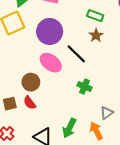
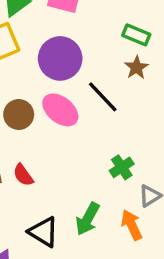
brown circle: (31, 82) -> (19, 115), moved
green cross: (84, 87) -> (122, 167), moved, turned 32

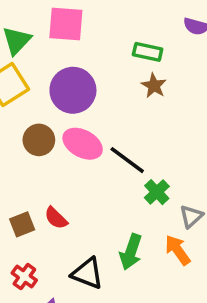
black line: (103, 97) -> (127, 160), moved
brown circle: (19, 115) -> (39, 140), moved

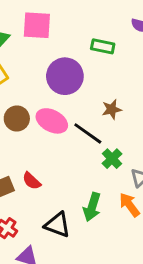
brown star: (154, 86) -> (112, 109), moved, turned 30
purple circle: (73, 90) -> (65, 76), moved

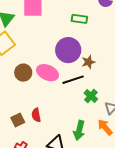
purple circle: (65, 76) -> (68, 50), moved
black line: (88, 133) -> (73, 80), turned -50
red semicircle: (32, 181) -> (36, 115), turned 40

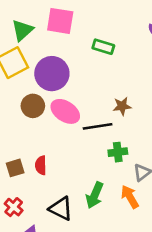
green rectangle: (79, 19) -> (103, 47), moved
purple circle: (68, 50) -> (52, 74), moved
green cross: (91, 96) -> (118, 152), turned 32

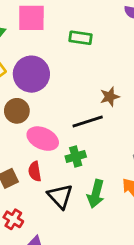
pink ellipse: (65, 111) -> (43, 139), moved
green cross: (118, 152) -> (76, 157), moved
black triangle: (61, 209) -> (60, 196), moved, turned 30

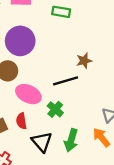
green cross: (76, 157) -> (55, 109), turned -35

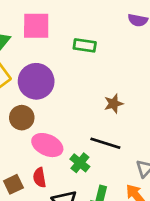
black line: (66, 81) -> (105, 143), moved, turned 35

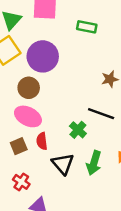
pink ellipse: (47, 145) -> (28, 116), moved

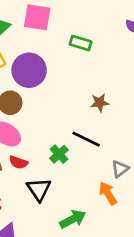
red semicircle: (42, 141) -> (18, 162), turned -70
green arrow: (94, 163) -> (73, 219), moved, turned -140

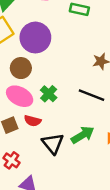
green cross: (59, 154) -> (49, 94), moved
green arrow: (73, 219) -> (83, 135), moved

